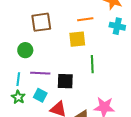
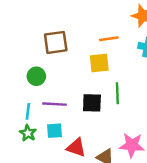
black square: (65, 81) -> (92, 103), moved
cyan square: (40, 95) -> (54, 131), turned -32

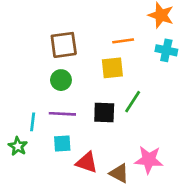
green circle: (36, 76) -> (61, 80), moved
green line: (117, 93) -> (133, 102), turned 35
green star: (28, 133) -> (18, 146), moved

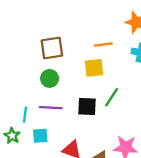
cyan square: (62, 144) -> (40, 136), moved

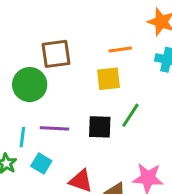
green circle: (50, 78) -> (30, 85), moved, size x1.5
cyan square: (40, 136) -> (41, 163), turned 35

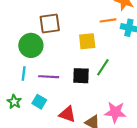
orange line: (120, 50) -> (108, 20), moved
cyan line: (22, 137) -> (24, 74), moved

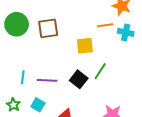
green circle: (31, 45) -> (17, 24), moved
black square: (81, 76) -> (79, 79), turned 36

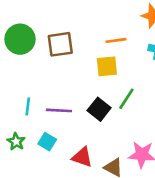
orange line: (105, 25) -> (116, 40), moved

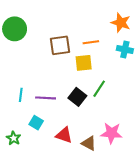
green circle: (20, 39) -> (15, 29), moved
brown square: (60, 44) -> (60, 45), moved
green star: (16, 142) -> (14, 138), moved

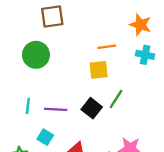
green circle: (15, 29) -> (36, 55), moved
brown square: (60, 45) -> (52, 17), moved

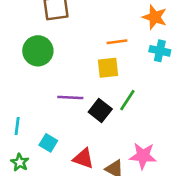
cyan line: (28, 106) -> (17, 126), moved
purple line: (56, 109) -> (70, 98), moved

